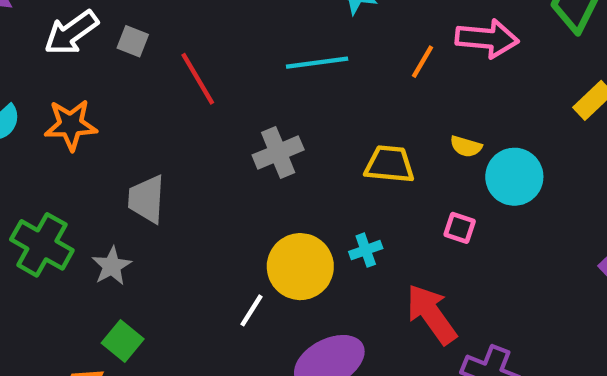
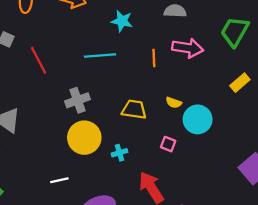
orange line: (422, 62) -> (154, 58), turned -36
yellow circle: (300, 267) -> (84, 138), moved
white line: (251, 310) -> (59, 180), turned 42

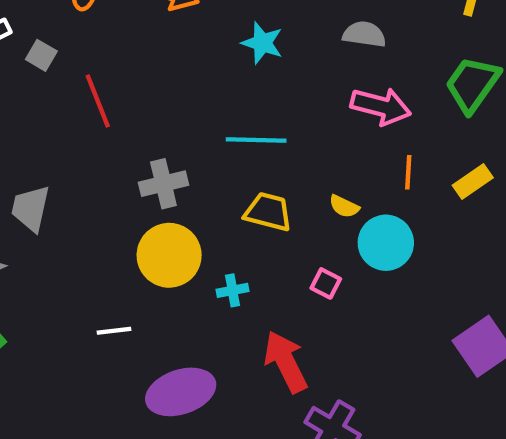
cyan line: (100, 55) -> (256, 140), moved
orange line: (154, 58) -> (408, 172), moved

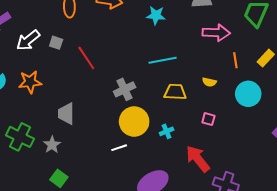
cyan circle: (386, 243) -> (248, 94), moved
white line: (114, 331) -> (119, 148), moved

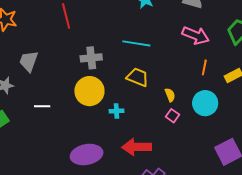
yellow semicircle: (209, 82) -> (170, 95), moved, turned -144
pink square: (208, 119) -> (172, 116), moved
white line: (119, 148) -> (42, 106), moved
red arrow: (198, 159) -> (137, 147), turned -72

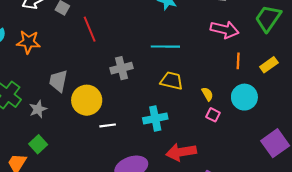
yellow circle: (89, 91) -> (87, 100), moved
white line: (42, 106) -> (108, 125), moved
cyan cross: (116, 111) -> (155, 118), size x1.6

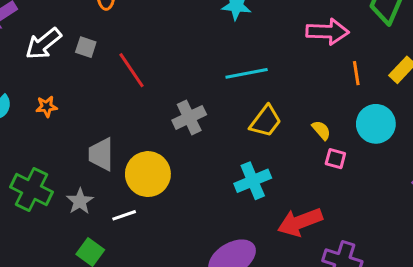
orange star: (28, 42) -> (47, 106), size x0.6
yellow trapezoid: (172, 81) -> (266, 121), turned 125
white line: (108, 125) -> (124, 215), moved

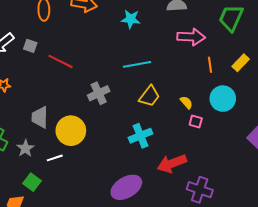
red line: (131, 70) -> (61, 61), turned -30

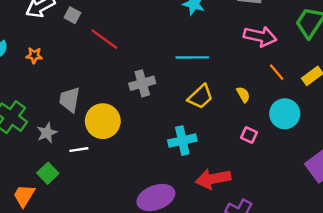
orange line: (210, 65) -> (277, 72), turned -42
yellow semicircle: (186, 102) -> (243, 95), moved

